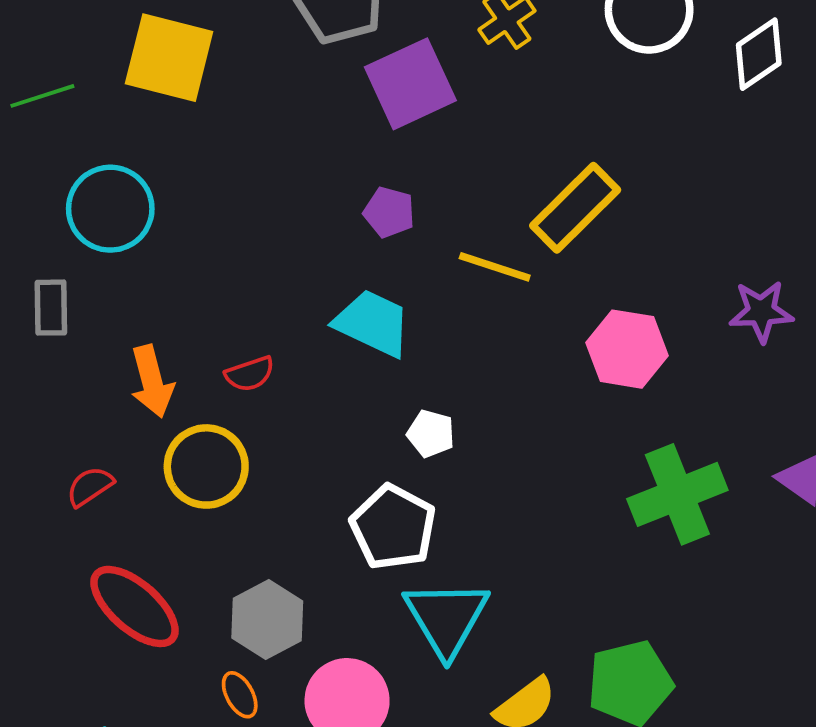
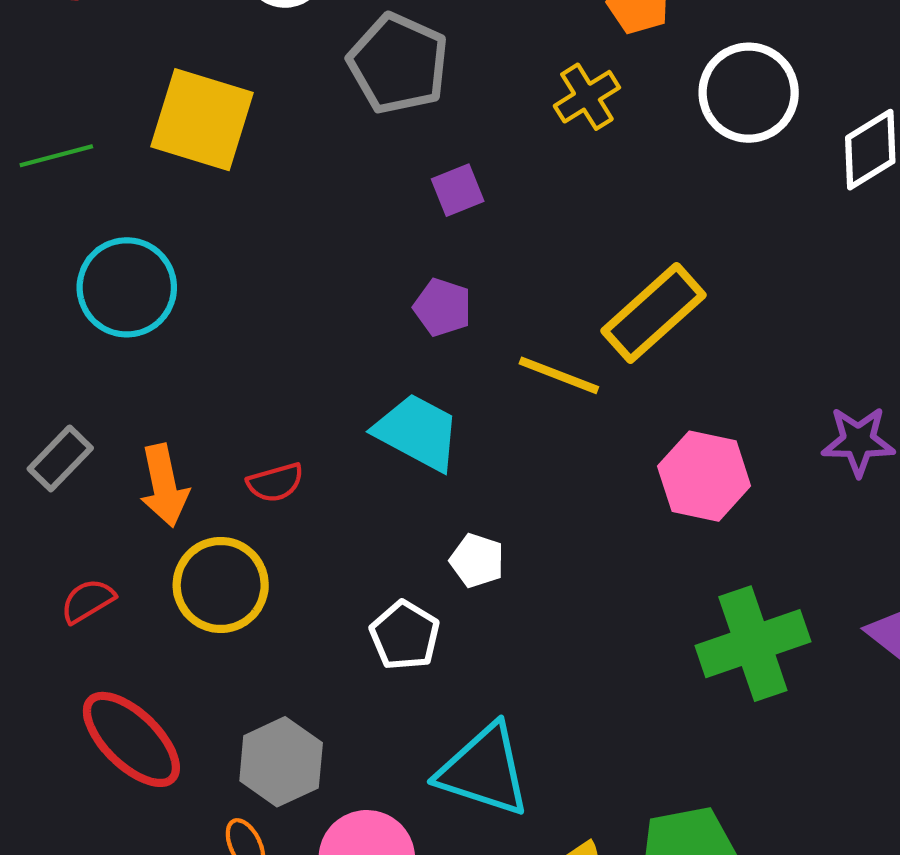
purple square: (410, 84) -> (458, 190), moved, size x0.5
gray rectangle: (51, 308) -> (60, 458), moved, turned 42
white pentagon: (393, 527) -> (405, 635), moved, size x0.7
cyan triangle: (446, 618) -> (484, 770), turned -44

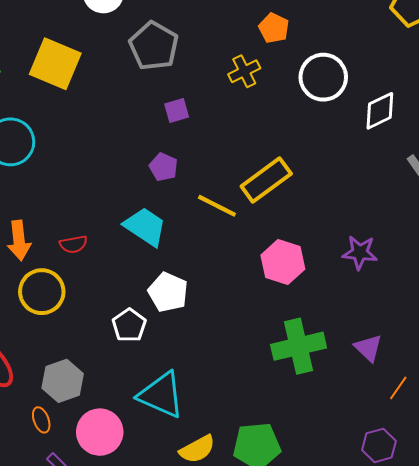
white pentagon: (477, 561) -> (168, 292), size x1.5

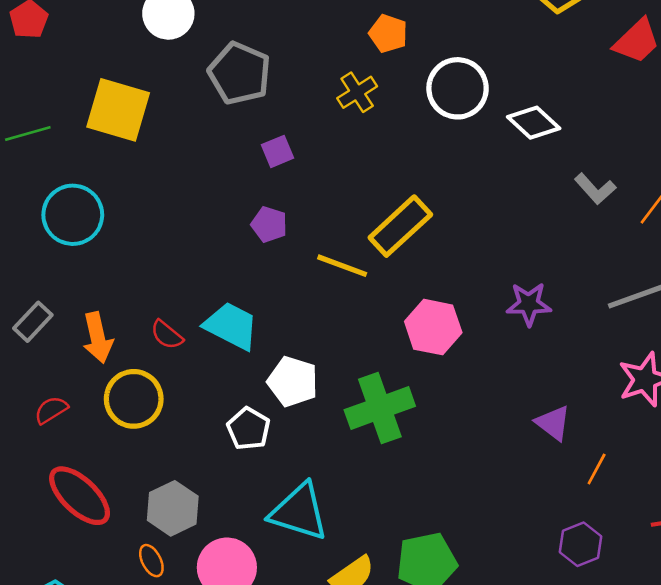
white diamond: (380, 111) -> (534, 123), turned 75
cyan trapezoid: (145, 227) -> (231, 326), moved
red semicircle: (73, 244) -> (167, 335), turned 56
green cross: (299, 346) -> (380, 408), moved

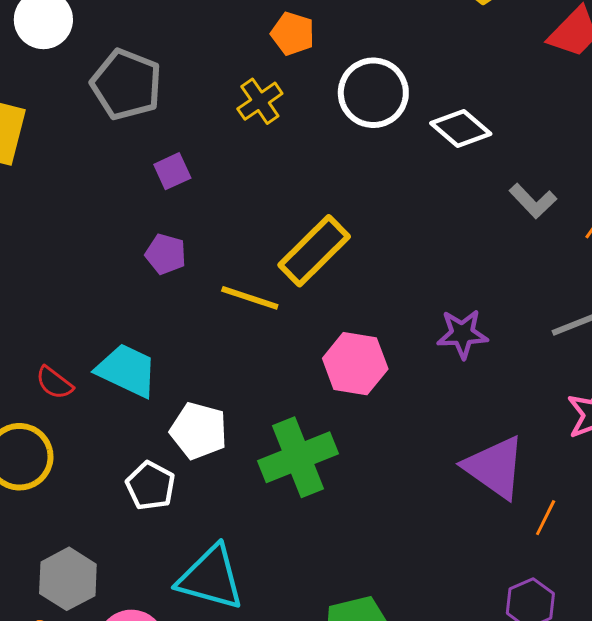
purple triangle: (553, 423) -> (495, 467), size x1.6

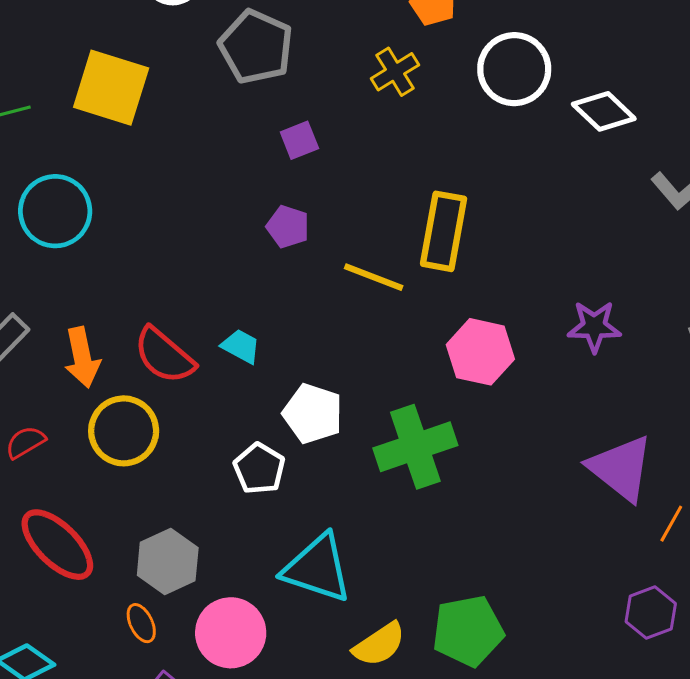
yellow rectangle: (314, 251) -> (444, 231), turned -38
cyan trapezoid: (127, 370) -> (241, 346), size x0.6
red semicircle: (54, 383) -> (164, 355), size x1.6

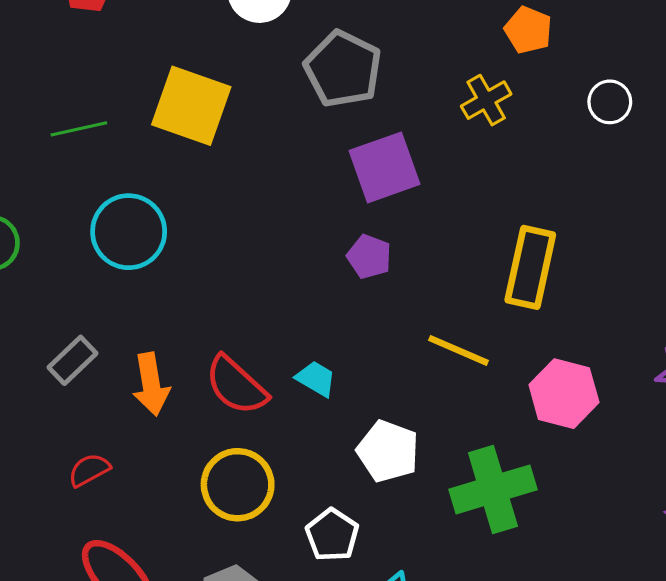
white circle: (514, 69) -> (610, 102), size x0.6
purple square: (299, 140) -> (384, 167), size x1.8
yellow line: (374, 277) -> (459, 350), moved
yellow circle: (124, 431) -> (238, 485), moved
white pentagon: (259, 469) -> (332, 535), moved

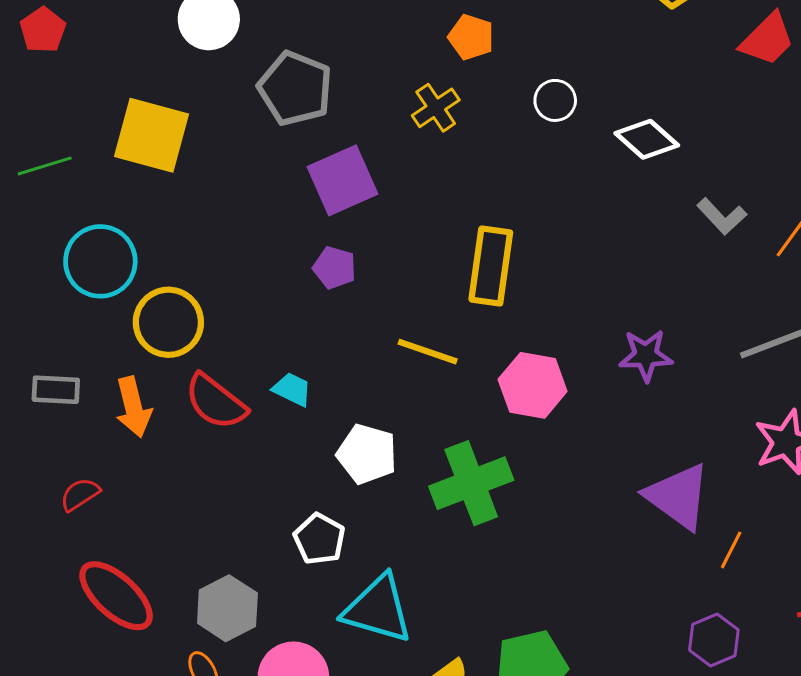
gray rectangle: (73, 360) -> (56, 390), turned 51
yellow circle: (238, 485) -> (168, 322), moved

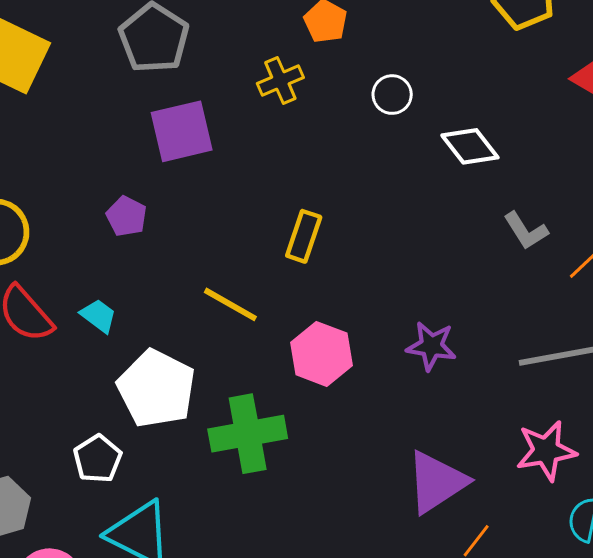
yellow rectangle: (491, 266) -> (304, 236), size x0.7
purple pentagon: (334, 268) -> (127, 216), moved
white pentagon: (367, 454) -> (156, 389), size x1.4
purple triangle: (678, 496) -> (437, 482), turned 40

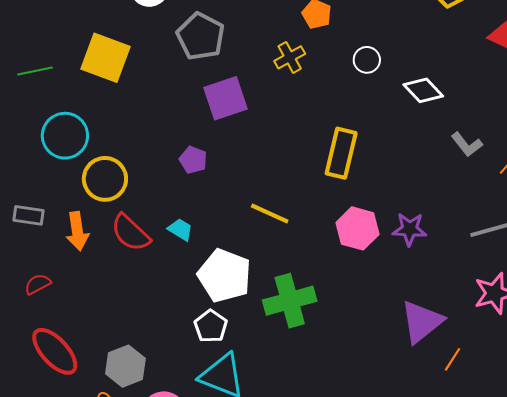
yellow rectangle: (304, 236) -> (341, 153), moved, size x1.4
pink hexagon: (321, 354) -> (357, 228), moved
white pentagon: (98, 459) -> (211, 326), moved

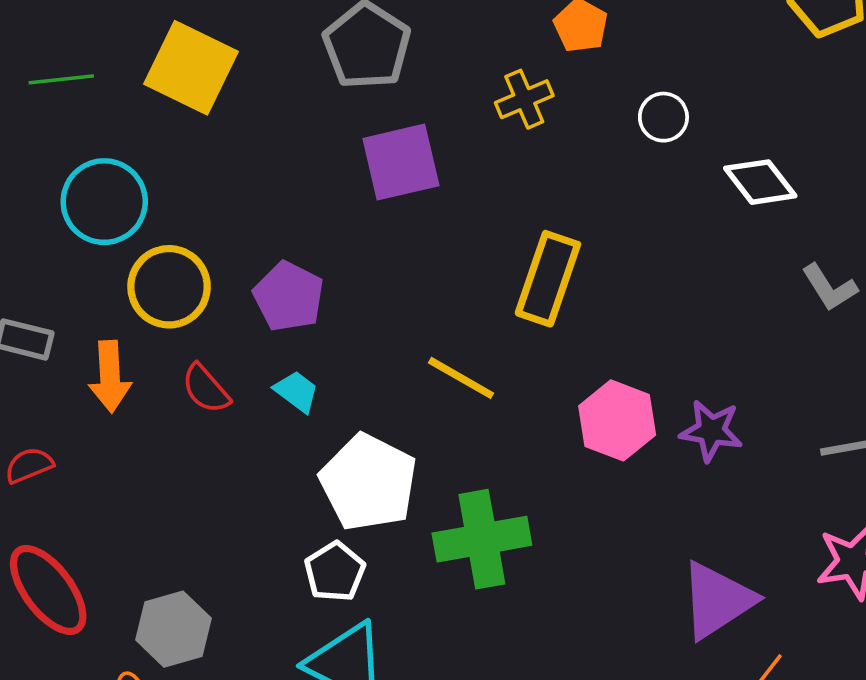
yellow rectangle: (341, 153) -> (548, 279), moved
purple pentagon: (193, 160) -> (289, 296), moved, size x1.4
red semicircle: (130, 233) -> (206, 389), size x0.7

